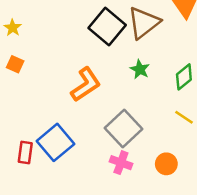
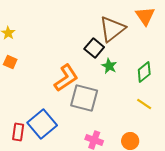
black square: (107, 26) -> (94, 48), moved, size x0.7
gray square: (123, 129) -> (84, 98), moved, turned -32

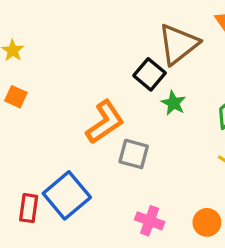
gray square: (84, 98) -> (134, 154), size x0.7

